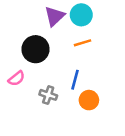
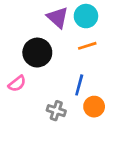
purple triangle: (55, 16) -> (58, 17), turned -35
gray cross: (48, 95) -> (56, 111), moved

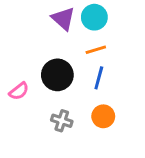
black circle: (37, 53) -> (57, 75), moved
blue line: (79, 85) -> (99, 78), moved

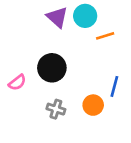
orange line: (96, 50) -> (105, 36), moved
blue line: (99, 78) -> (114, 86), moved

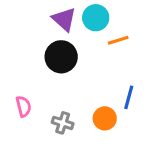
black circle: (52, 68) -> (61, 57), moved
pink semicircle: (17, 82) -> (24, 106), moved, turned -66

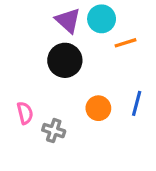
orange circle: (105, 118) -> (98, 108), moved
gray cross: (63, 123) -> (54, 131), moved

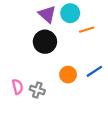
blue line: (137, 103) -> (94, 71), turned 42
pink semicircle: (25, 113) -> (18, 87), moved

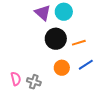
orange line: (87, 30) -> (79, 43), moved
black circle: (45, 42) -> (56, 39), moved

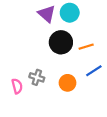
orange circle: (62, 68) -> (67, 83), moved
gray cross: (34, 82) -> (37, 77), moved

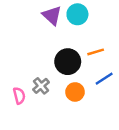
black circle: (61, 42) -> (68, 62), moved
gray cross: (37, 77) -> (41, 86), turned 32

